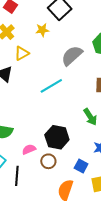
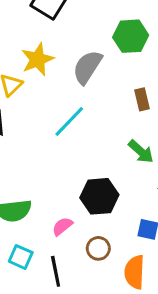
yellow star: (42, 30) -> (38, 59), moved, size x1.5
brown circle: (48, 161) -> (98, 248), moved

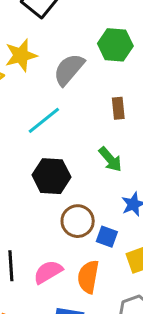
black hexagon: (99, 196) -> (51, 176), moved
pink semicircle: (62, 226) -> (48, 272), moved, size x1.4
brown circle: (98, 248) -> (78, 221), moved, size x1.4

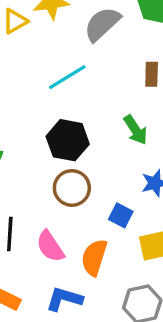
brown circle: (78, 221) -> (72, 188), moved
pink semicircle: (48, 272) -> (50, 246), turned -100

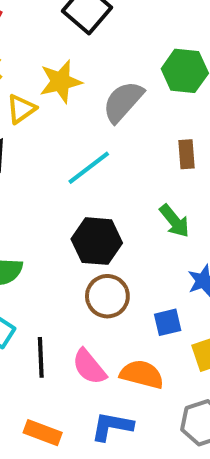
blue square: (121, 215) -> (168, 322), turned -35
orange semicircle: (94, 257) -> (142, 374), turned 93

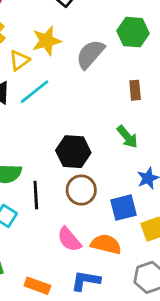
cyan line: (89, 168) -> (34, 92), moved
blue square: (168, 322) -> (124, 208), size x1.4
black line: (41, 357) -> (36, 195), moved

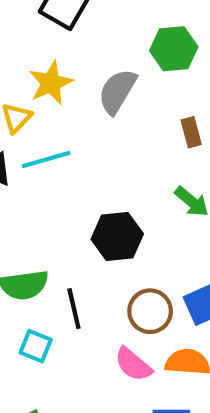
cyan line: (34, 92) -> (46, 159), turned 32
brown circle: (81, 190) -> (150, 311), moved

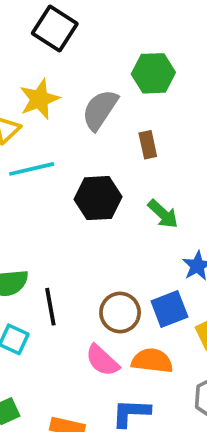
brown rectangle: (191, 132) -> (148, 145), moved
black hexagon: (117, 236) -> (98, 198), moved

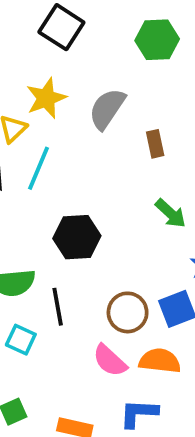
green hexagon: (153, 73) -> (157, 40), moved
cyan line: (32, 169) -> (38, 168), turned -54
black hexagon: (98, 198) -> (77, 237), moved

